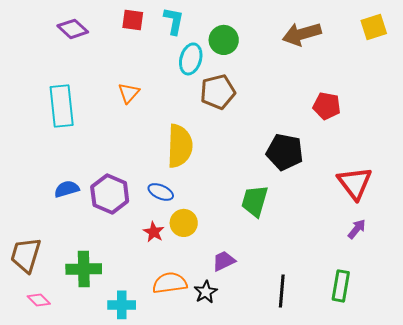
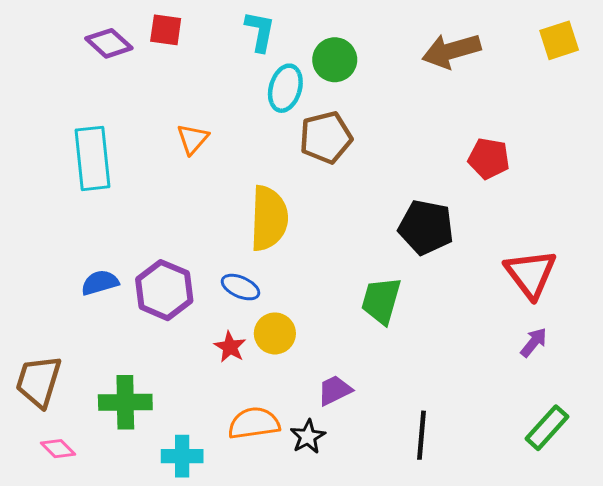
red square: (133, 20) -> (166, 30), moved
green rectangle: (341, 286) -> (547, 428), moved, turned 32

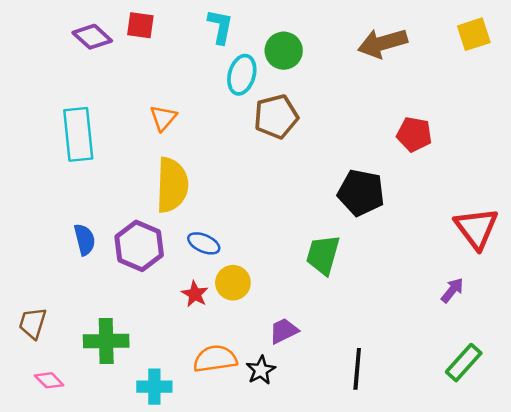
yellow semicircle: (269, 218) -> (172, 185), moved
red triangle: (531, 274) -> (476, 228), moved
blue semicircle: (100, 283) -> (85, 240), turned 92
brown trapezoid: (39, 381) -> (33, 323), size x0.7

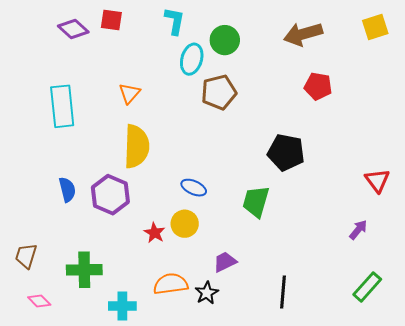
red pentagon: (414, 134) -> (318, 86), moved
red triangle: (476, 228) -> (377, 181), size x0.7
blue ellipse: (204, 243) -> (194, 188), moved

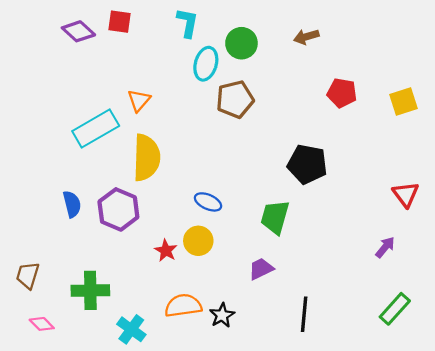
yellow square: (375, 27) -> (403, 102), moved
brown arrow: (303, 34) -> (306, 37), moved, size x0.6
cyan rectangle: (62, 106) -> (96, 128), moved, turned 66
purple trapezoid: (225, 262) -> (261, 269), moved
cyan cross: (122, 306) -> (131, 329), turned 36

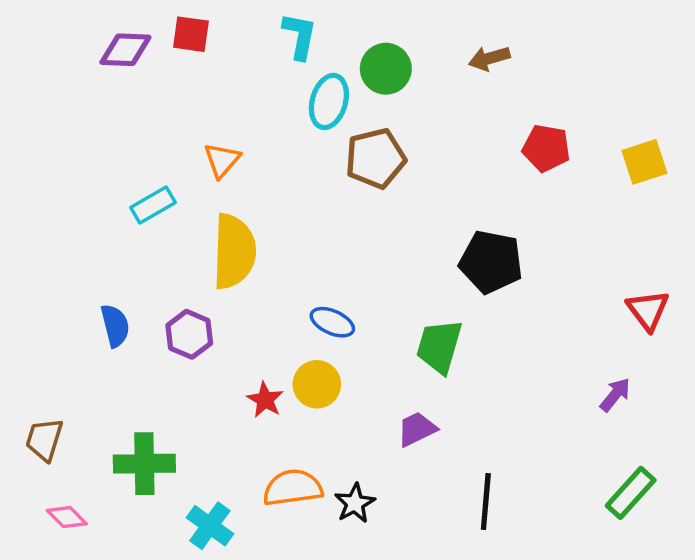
purple diamond: (78, 31) -> (125, 50), turned -40
cyan rectangle: (96, 128) -> (153, 205), size x0.6
purple hexagon: (118, 209) -> (189, 334), size x0.7

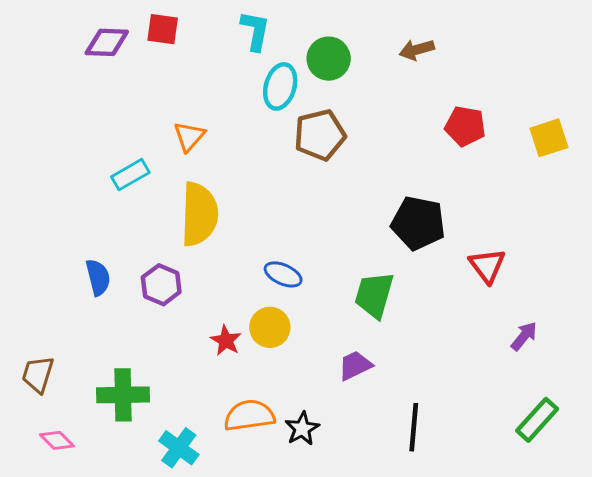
red triangle: (648, 310) -> (487, 266), moved

